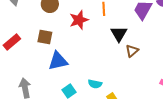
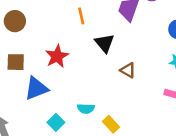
red star: (79, 20) -> (57, 56), moved
brown triangle: (132, 51) -> (128, 70), moved, turned -40

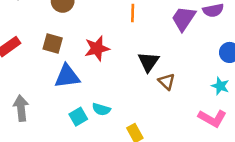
black triangle: (105, 43) -> (148, 62), moved
cyan semicircle: (86, 109) -> (101, 109), moved

